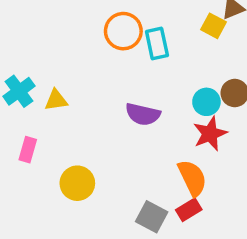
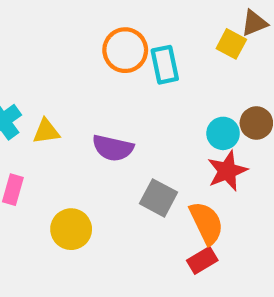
purple semicircle: (143, 114) -> (113, 148), moved
gray square: (152, 217) -> (159, 198), moved

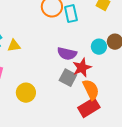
purple semicircle: (113, 148) -> (67, 54), moved
red star: (227, 171) -> (82, 68), moved
red rectangle: (202, 260) -> (89, 108), size x1.5

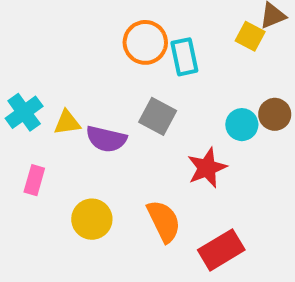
purple semicircle: (67, 54) -> (106, 139), moved
gray square: (68, 78) -> (158, 116), moved
orange semicircle: (91, 90) -> (164, 221), moved

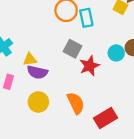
yellow triangle: (67, 123) -> (30, 59), moved
purple semicircle: (106, 139) -> (37, 72), moved
red star: (207, 168) -> (90, 66), moved

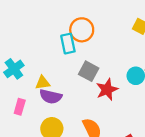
cyan rectangle: (86, 18) -> (68, 44), moved

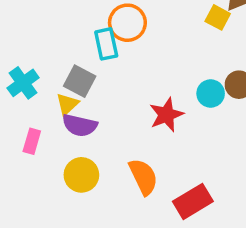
gray square: (89, 71) -> (80, 81), moved
yellow triangle: (43, 83) -> (67, 104), turned -35

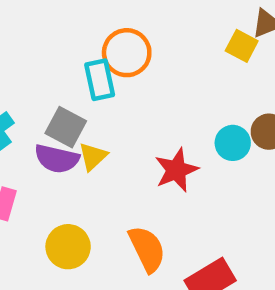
yellow triangle: (67, 104) -> (93, 156), moved
purple semicircle: (80, 125) -> (57, 159), moved

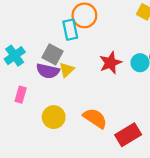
red star: (176, 170) -> (110, 63), moved
orange semicircle: (147, 249) -> (95, 118), turned -30

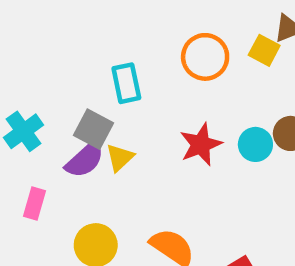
orange circle: (84, 15) -> (205, 57), moved
purple semicircle: (48, 71) -> (85, 160), turned -55

